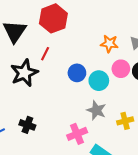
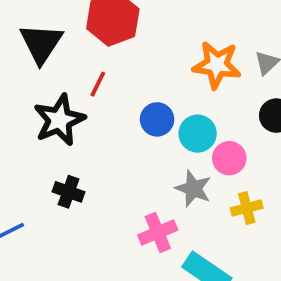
orange star: (109, 44) -> (217, 65), size x1.4
pink circle: (121, 69) -> (229, 158), moved
black cross: (27, 125) -> (68, 192), moved

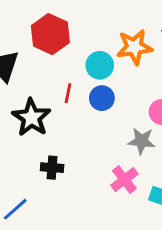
red line: (98, 84) -> (68, 93), moved
cyan circle: (198, 134) -> (100, 65), moved

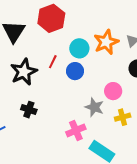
orange star: (134, 47) -> (106, 42), turned -30

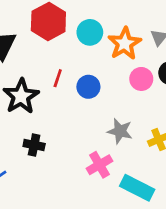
cyan circle: (79, 48) -> (90, 32), moved
pink circle: (113, 91) -> (141, 79), moved

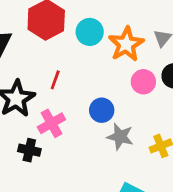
blue circle: (88, 87) -> (102, 110), moved
pink cross: (99, 165) -> (51, 123), moved

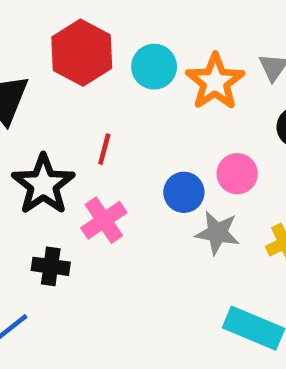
pink circle: (143, 82) -> (237, 174), moved
black cross: (29, 150) -> (51, 266), moved

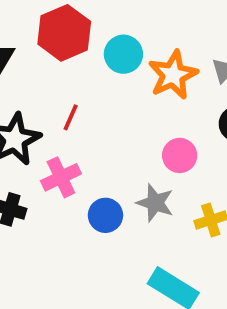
blue circle: (184, 192) -> (105, 215), moved

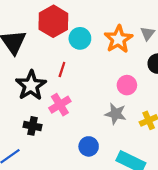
cyan circle: (123, 54) -> (80, 38), moved
blue circle: (105, 215) -> (89, 146), moved

